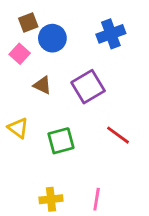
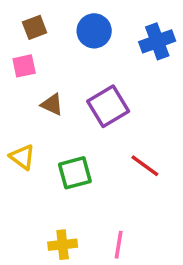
blue cross: (111, 34) -> (157, 41), moved
blue circle: (52, 38) -> (94, 31), moved
pink square: (20, 54) -> (24, 66), turned 36

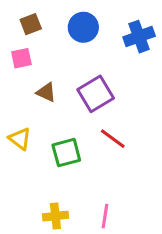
red line: (145, 166) -> (113, 139), moved

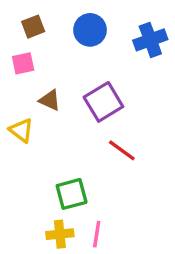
yellow triangle: (20, 139) -> (21, 130), moved
green square: (66, 153) -> (72, 194), moved
pink line: (105, 216) -> (97, 234), moved

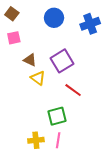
brown square: (33, 27) -> (12, 14), moved, turned -32
yellow triangle: (21, 130) -> (38, 78), moved
green square: (72, 194) -> (57, 116), moved

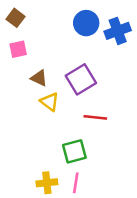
blue circle: (54, 18) -> (86, 23), moved
red line: (73, 90) -> (95, 117), turned -30

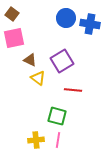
blue cross: (118, 31) -> (90, 24), turned 30
pink square: (18, 49) -> (14, 38), size x1.5
green square: (74, 151) -> (57, 116), turned 30

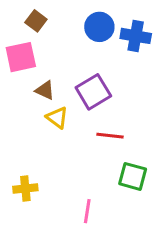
brown square: (12, 14) -> (36, 21), moved
green square: (57, 116) -> (133, 176), moved
yellow cross: (36, 140) -> (25, 189), moved

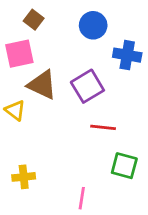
blue cross: (136, 36) -> (127, 55), moved
brown triangle: (45, 90) -> (42, 85), size x1.6
yellow triangle: (57, 118) -> (15, 110), moved

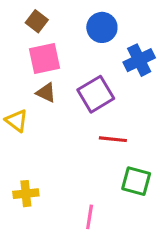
pink square: (19, 54) -> (45, 59), moved
blue cross: (127, 55) -> (139, 60), turned -36
brown triangle: (42, 85) -> (46, 93), size x0.6

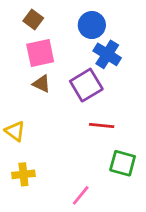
blue cross: (139, 60) -> (107, 54), moved, turned -32
yellow triangle: (17, 121) -> (15, 131), moved
pink line: (90, 217) -> (81, 195), turned 30

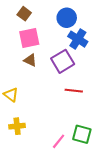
green square: (123, 163) -> (82, 134), moved

